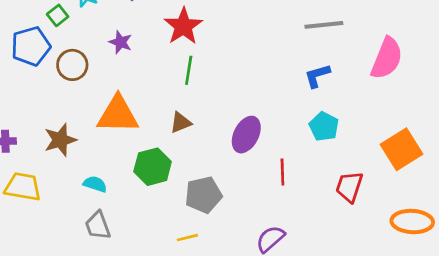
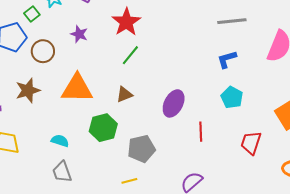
green line: (189, 70) -> (130, 55), turned 30
brown star: (60, 140) -> (28, 90), moved

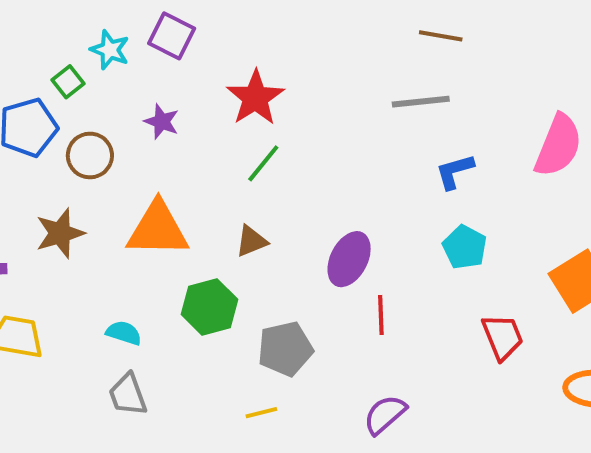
gray line: (232, 21) -> (421, 102), moved
red line: (201, 132) -> (381, 315), moved
red trapezoid: (251, 143) -> (503, 337), turned 140

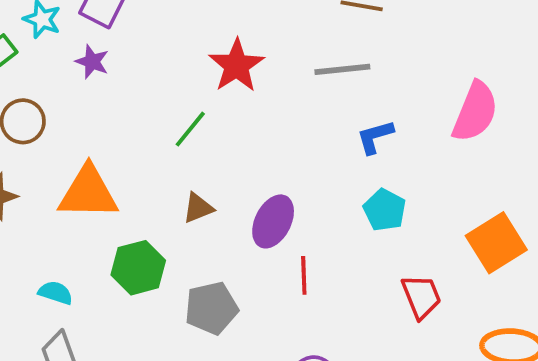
red star: (255, 98) -> (236, 66), moved
purple star: (162, 122) -> (92, 62), moved
brown triangle: (251, 241) -> (198, 208), moved

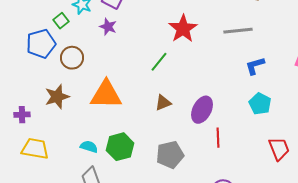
green hexagon: (138, 268) -> (120, 147), moved

